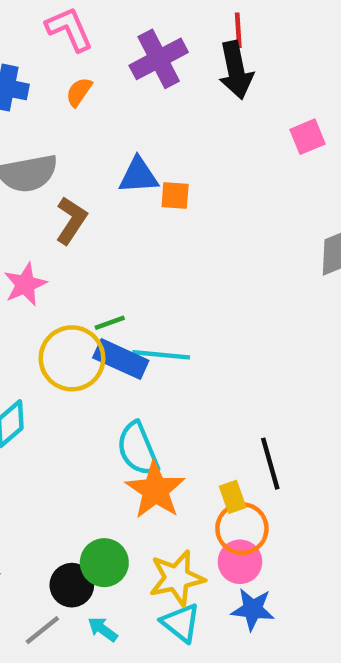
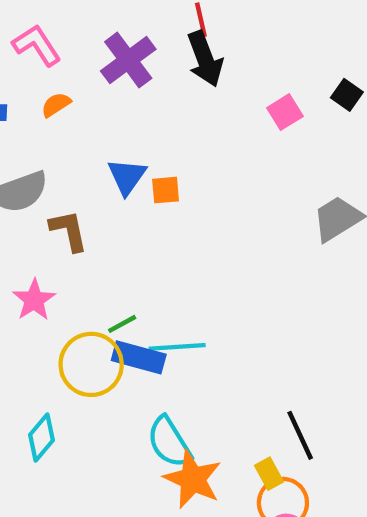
orange semicircle: (79, 92) -> (56, 105), turned 32
blue triangle: (138, 176) -> (127, 176), turned -42
brown L-shape: (71, 220) -> (69, 231), turned -36

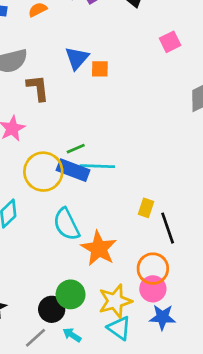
pink square: (285, 112) -> (170, 42), moved
green line: (122, 324) -> (76, 149), moved
cyan semicircle: (169, 442) -> (66, 224), moved
yellow rectangle: (269, 474) -> (146, 208), moved, turned 42

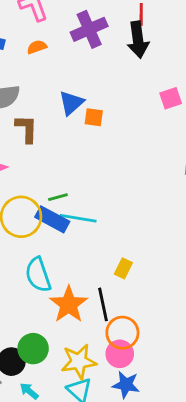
black line: (168, 228) -> (103, 304), moved

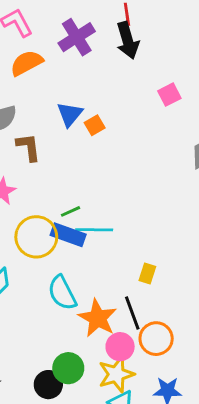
orange semicircle: (37, 47) -> (27, 63), size x1.6
orange square: (94, 117) -> (95, 125), turned -30
pink circle: (120, 354) -> (120, 347), moved

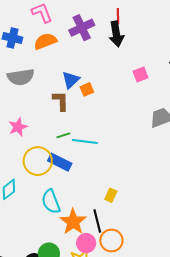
brown L-shape: (28, 147) -> (61, 101), moved
green line: (71, 211) -> (63, 135), moved
cyan line: (94, 230) -> (85, 141), moved

